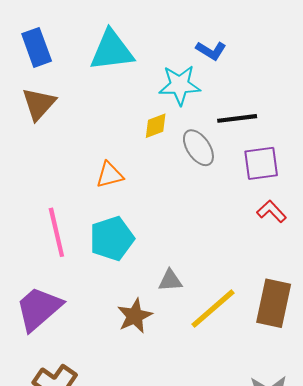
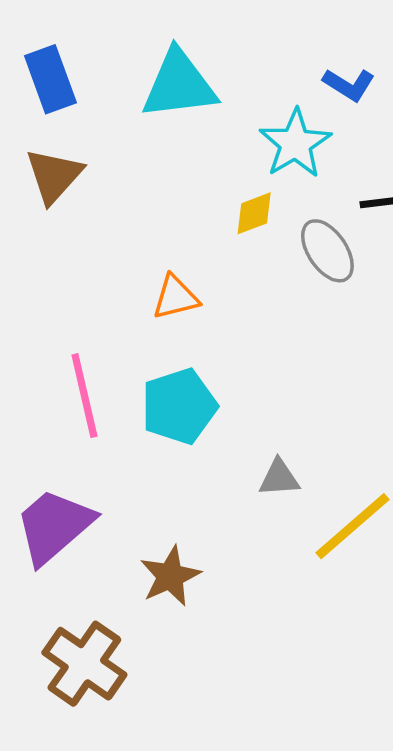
cyan star: (180, 85) -> (295, 144), turned -30
brown star: (135, 316) -> (170, 576), moved

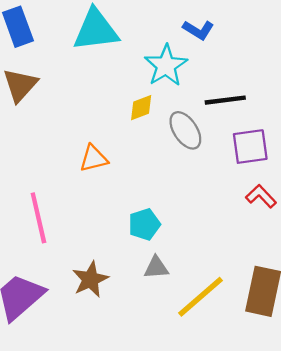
cyan pentagon: (179, 406) -> (144, 224), moved, size x0.7
brown star: (170, 576) -> (90, 279), moved

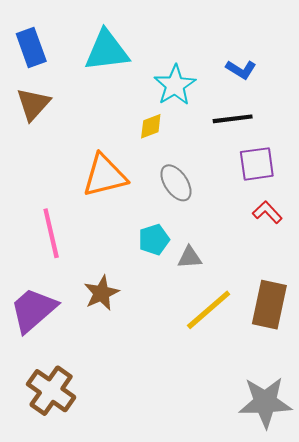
blue L-shape: (198, 30) -> (241, 70), moved
gray ellipse: (185, 130) -> (176, 183), moved
orange triangle: (94, 158) -> (105, 176), size x1.6
gray triangle: (156, 268) -> (190, 257), moved

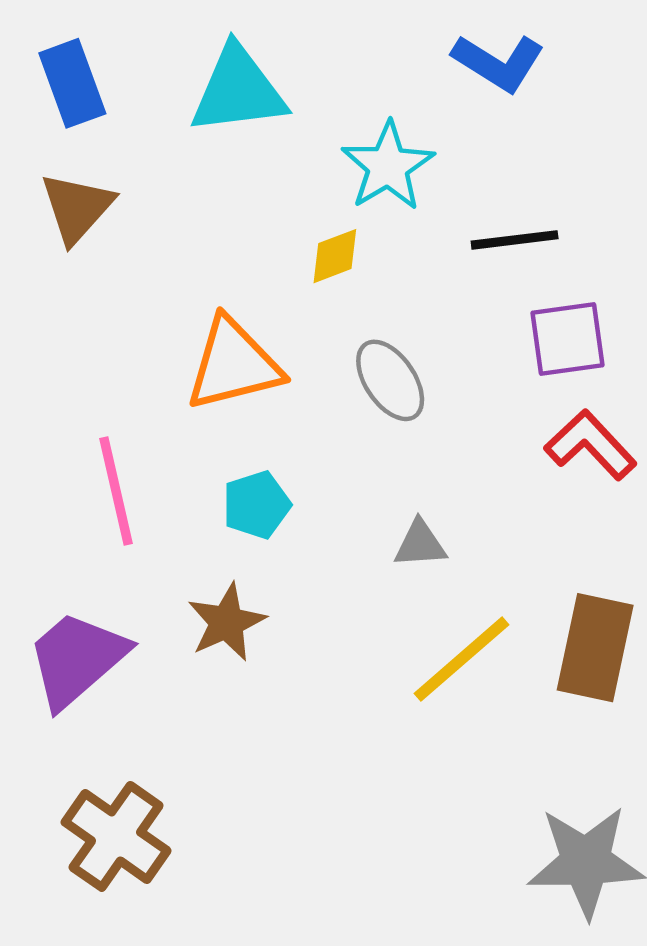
blue L-shape: (241, 70) -> (498, 63), moved, size x1.4
red L-shape: (267, 212) -> (591, 445), size x1.4
cyan pentagon: (154, 240) -> (257, 505), moved

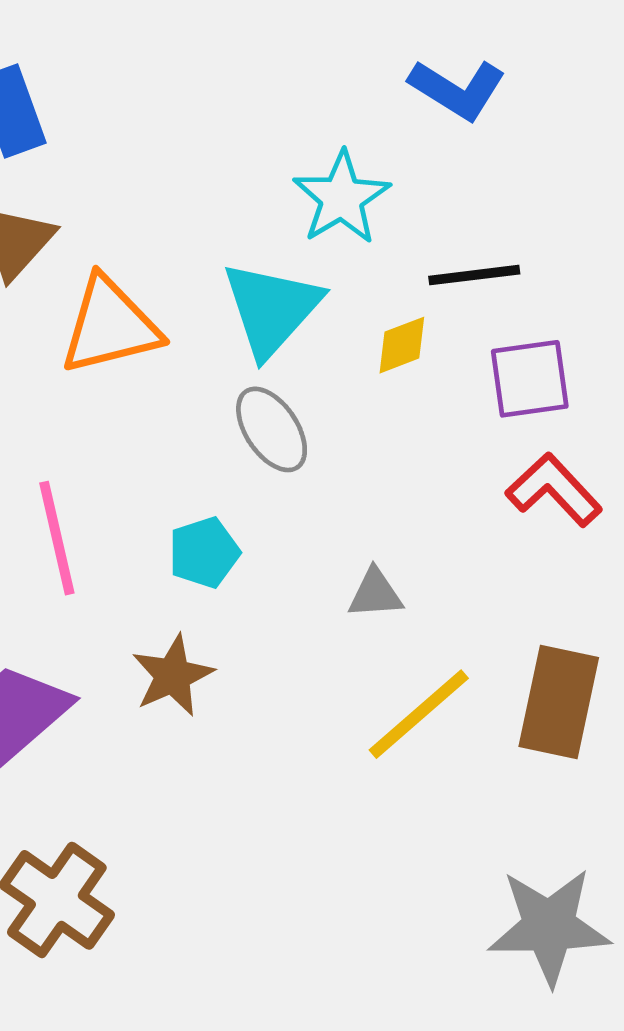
cyan triangle: (238, 90) -> (272, 309), moved, turned -41
yellow diamond: (335, 256) -> (402, 345), moved
orange triangle: (234, 364) -> (110, 326), moved
gray ellipse: (390, 380) -> (272, 429), moved

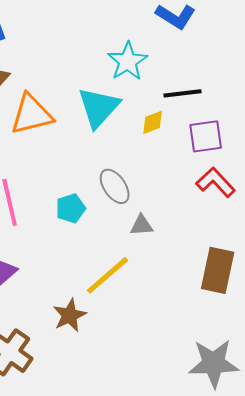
gray ellipse: (272, 429) -> (115, 186), moved
brown star: (173, 676) -> (70, 315), moved
yellow line: (419, 714) -> (108, 275), moved

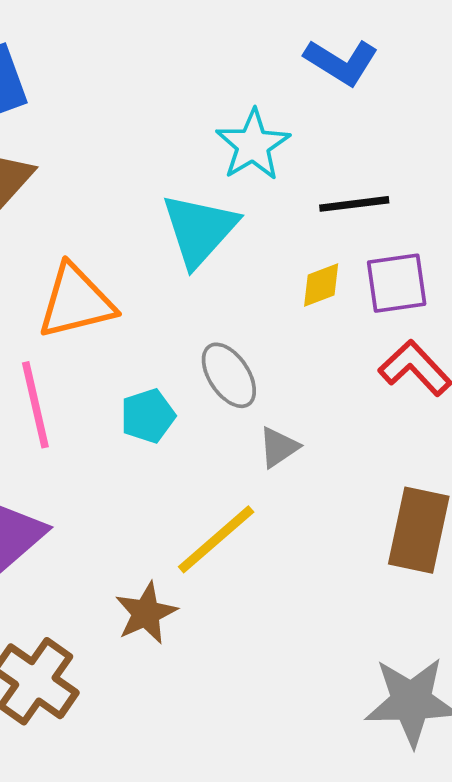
orange triangle: (32, 114) -> (76, 302), moved
yellow diamond: (153, 122) -> (321, 285), moved
gray triangle: (142, 225) -> (279, 447), turned -30

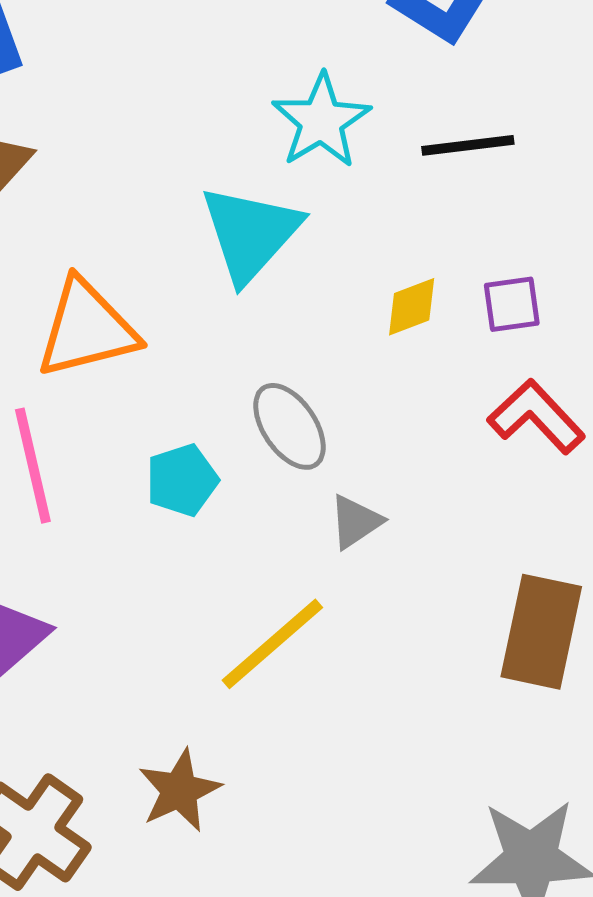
black line: (354, 204) -> (468, 145), moved
purple square: (397, 283) -> (512, 304), size x0.7
brown star: (146, 613) -> (180, 791), moved

